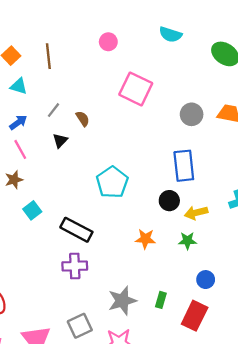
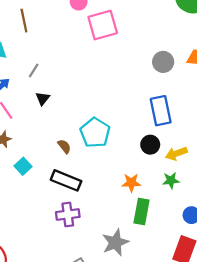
pink square: (136, 89) -> (103, 25), moved, turned -36
brown semicircle: (83, 119) -> (64, 146), moved
green rectangle: (161, 300) -> (141, 212), moved, size x1.6

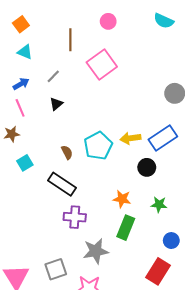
brown line: (24, 21) -> (70, 40), moved
pink square: (103, 25) -> (102, 65), moved, turned -32
blue rectangle: (161, 111) -> (163, 138), turned 56
yellow arrow: (176, 153) -> (130, 138), moved
purple cross: (68, 214) -> (75, 217), moved

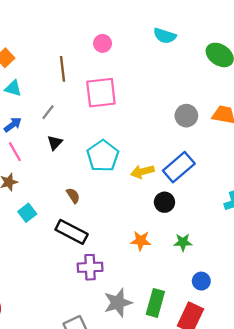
pink square: (102, 65) -> (101, 93), turned 36
cyan pentagon: (98, 146) -> (103, 156), moved
green rectangle: (126, 228) -> (155, 303), moved

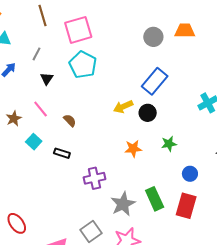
pink line: (15, 152) -> (41, 109), moved
cyan pentagon: (103, 156) -> (83, 65), moved
yellow arrow: (142, 172) -> (123, 107), moved
black rectangle: (72, 232) -> (62, 153), moved, size x0.6
green rectangle: (155, 303) -> (155, 199), turned -30

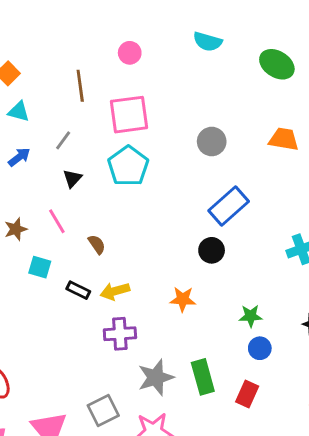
gray circle: (153, 37) -> (212, 142), moved
yellow arrow: (123, 107) -> (115, 291), moved
cyan square: (34, 142) -> (40, 267), turned -35
green star: (169, 144) -> (251, 316), moved
red rectangle: (186, 206) -> (247, 394), size x0.7

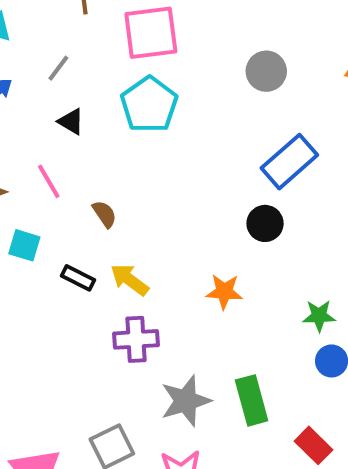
black triangle: (72, 178) -> (71, 122), turned -42
yellow arrow: (115, 291) -> (130, 280), turned 52
red rectangle: (247, 394) -> (313, 445), moved, turned -70

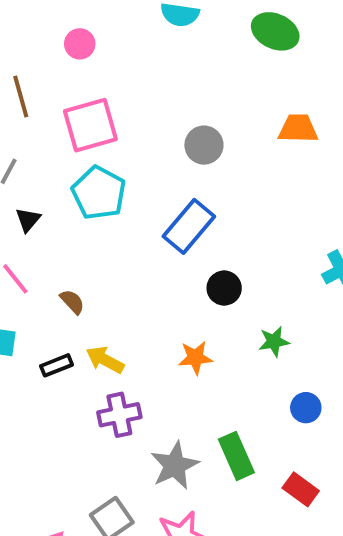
black triangle: (71, 122) -> (28, 220), turned 48
blue rectangle: (289, 162) -> (189, 226), moved
black rectangle: (78, 278) -> (56, 365), turned -40
green star: (319, 316) -> (274, 342), moved

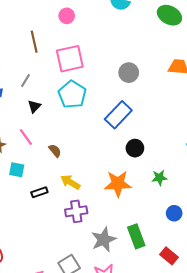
orange star: (195, 358) -> (118, 184), size x1.5
black rectangle: (56, 365) -> (39, 192), moved

